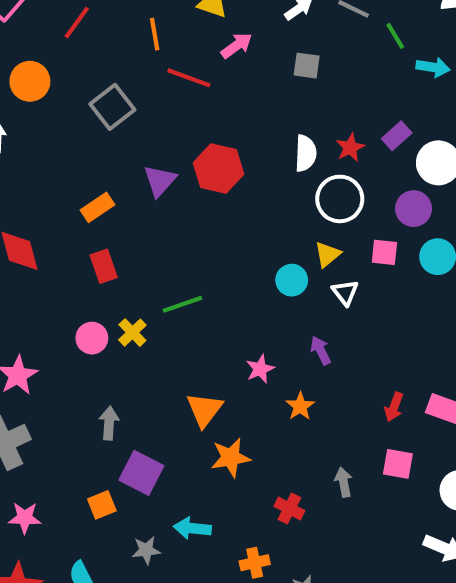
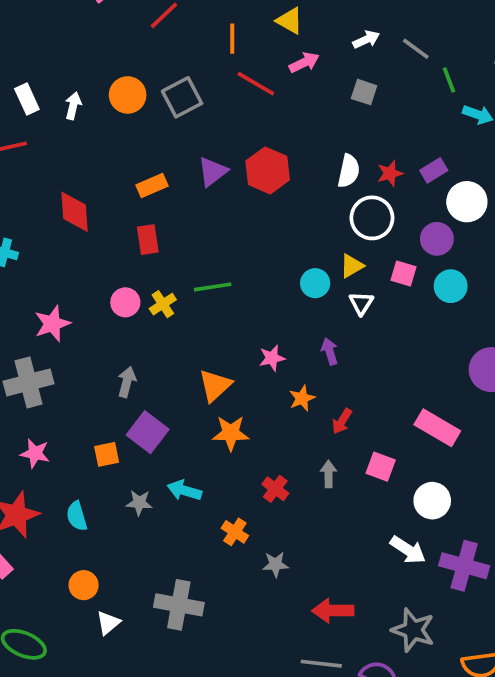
orange circle: (30, 81) -> (128, 95), moved
red arrow: (394, 407) -> (342, 421), moved
orange cross: (255, 563) -> (235, 532), turned 35

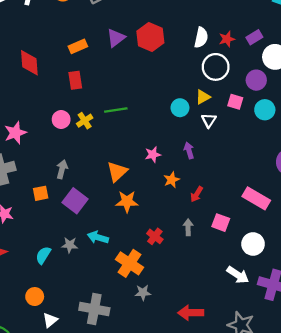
orange square: (107, 454) -> (41, 193), moved
cyan semicircle: (77, 516) -> (43, 255), moved, turned 48
orange cross: (235, 532) -> (129, 263), size x1.6
gray star: (275, 564) -> (143, 293), moved

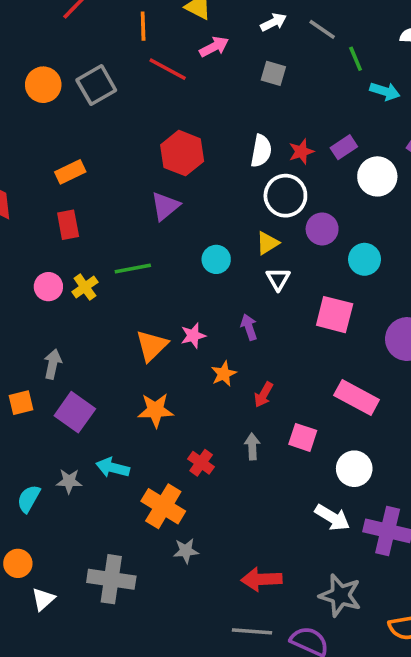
purple triangle: (116, 38) -> (165, 206), moved
purple circle: (256, 80) -> (322, 229), moved
pink square: (235, 102) -> (335, 315), moved, size x1.5
cyan circle: (180, 108) -> (216, 259), moved
orange triangle: (117, 172) -> (152, 346), moved

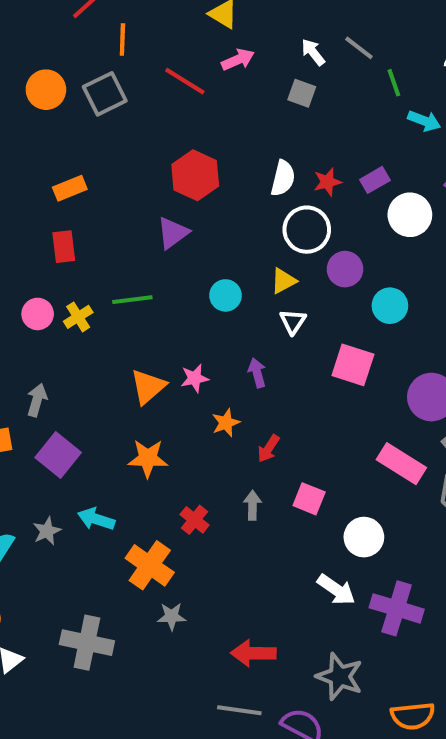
white arrow: (273, 22) -> (313, 52), moved, turned -105
orange line: (143, 26) -> (122, 39), moved
pink rectangle: (357, 398) -> (401, 464), moved
gray star: (69, 481) -> (47, 531), turned -30

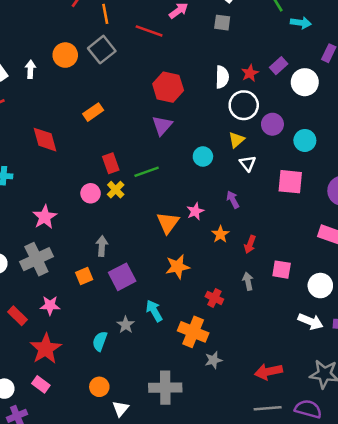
red rectangle: (64, 247) -> (111, 163), moved
purple square: (58, 455) -> (122, 277), turned 36
cyan arrow: (96, 519) -> (154, 311), turned 55

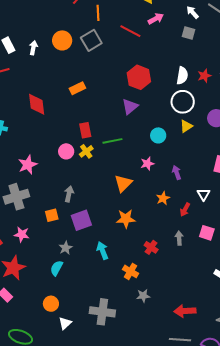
white circle: (244, 105) -> (183, 102), moved
white triangle: (248, 163) -> (204, 194), moved
pink star: (195, 211) -> (147, 164), moved
gray star: (126, 325) -> (66, 248), moved
orange cross: (193, 332) -> (131, 271), size x0.7

